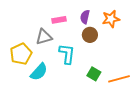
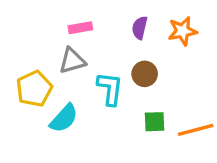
pink rectangle: (59, 20) -> (80, 28), moved
brown circle: (90, 35) -> (145, 74), moved
green square: (94, 74) -> (154, 122), turned -32

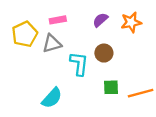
purple semicircle: (140, 28) -> (100, 20), turned 35
yellow pentagon: (34, 89) -> (25, 34), moved
cyan semicircle: (64, 118) -> (52, 98), moved

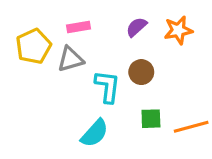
cyan semicircle: (52, 98) -> (95, 133), moved

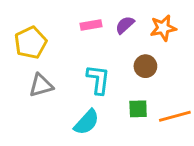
pink rectangle: (79, 27) -> (91, 25), moved
gray triangle: (70, 59) -> (41, 85), moved
brown circle: (141, 72) -> (145, 66), moved

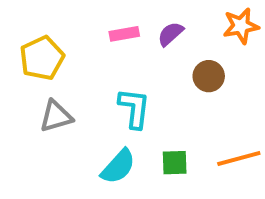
orange star: (163, 28) -> (241, 26), moved
brown circle: (145, 66) -> (209, 76), moved
green square: (138, 109) -> (175, 163), moved

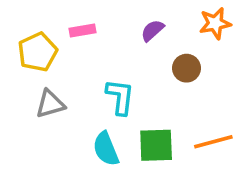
pink rectangle: (124, 34) -> (82, 30), moved
green square: (175, 163) -> (156, 145), size x1.5
cyan semicircle: (118, 167) -> (106, 149), turned 116

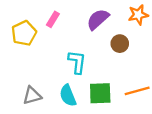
pink rectangle: (82, 30) -> (53, 19), turned -49
purple semicircle: (152, 30) -> (98, 19), size x1.5
gray triangle: (50, 104) -> (32, 96), moved

